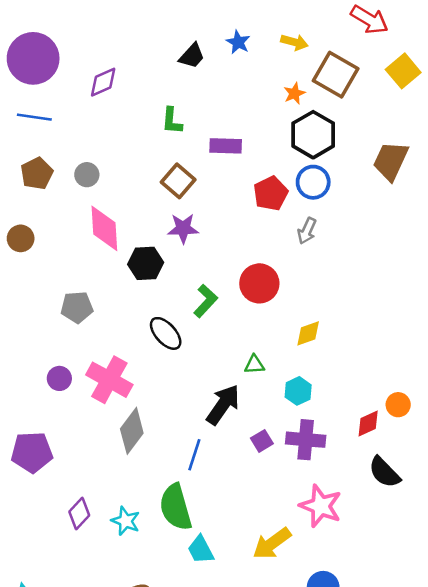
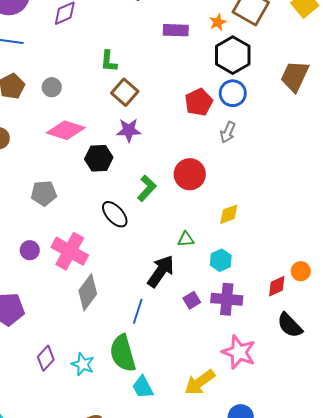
green L-shape: (172, 121) -> (109, 61), moved
purple rectangle: (226, 146) -> (176, 30), moved
pink diamond: (104, 228) -> (66, 130), turned -69

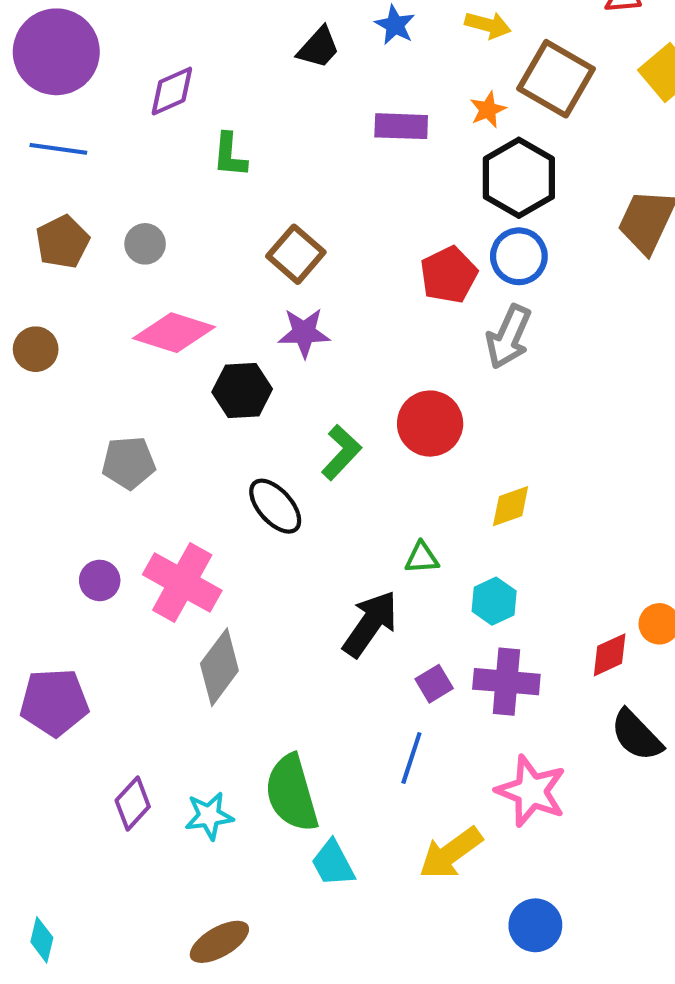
green L-shape: (109, 61) -> (230, 155), moved
gray arrow: (228, 132) -> (509, 337), size x1.4
blue line: (138, 311) -> (411, 758), moved
cyan star: (83, 364) -> (209, 816), turned -30

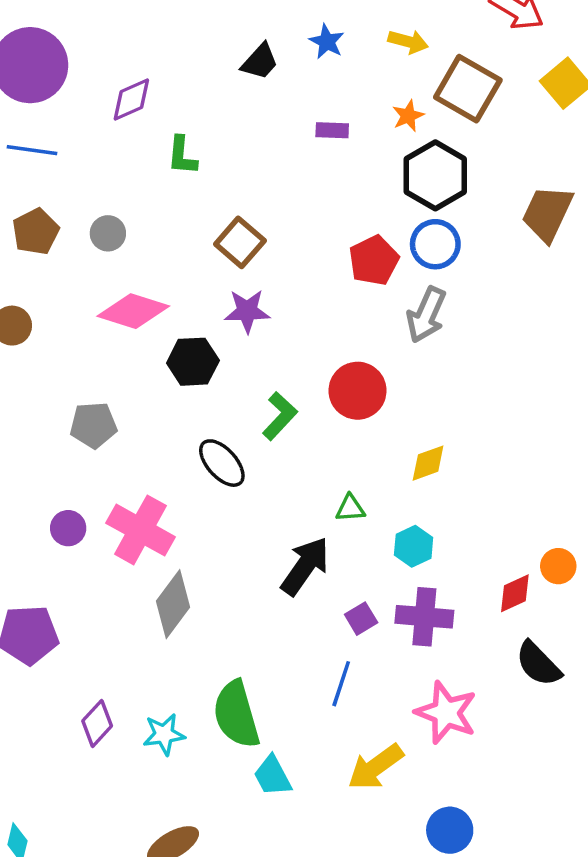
purple rectangle: (401, 126) -> (332, 130), size x0.7

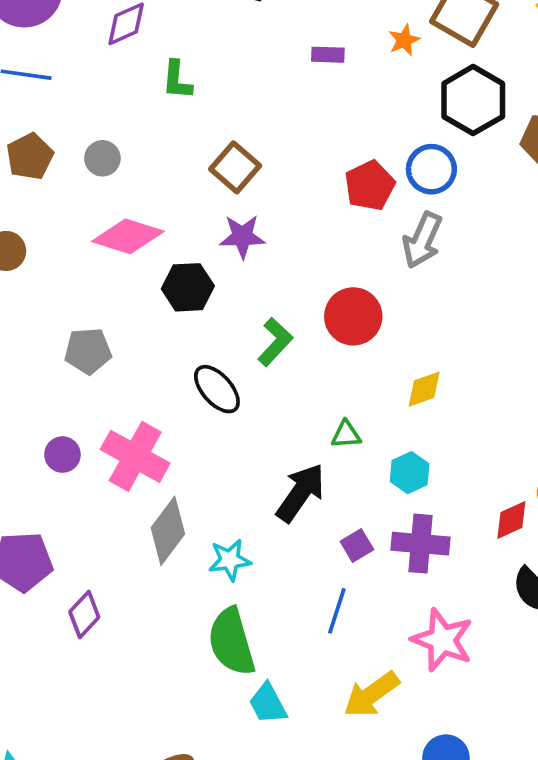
black hexagon: (435, 175) -> (473, 100), moved
purple diamond: (97, 723) -> (84, 614), moved
cyan star: (164, 734) -> (230, 560), moved

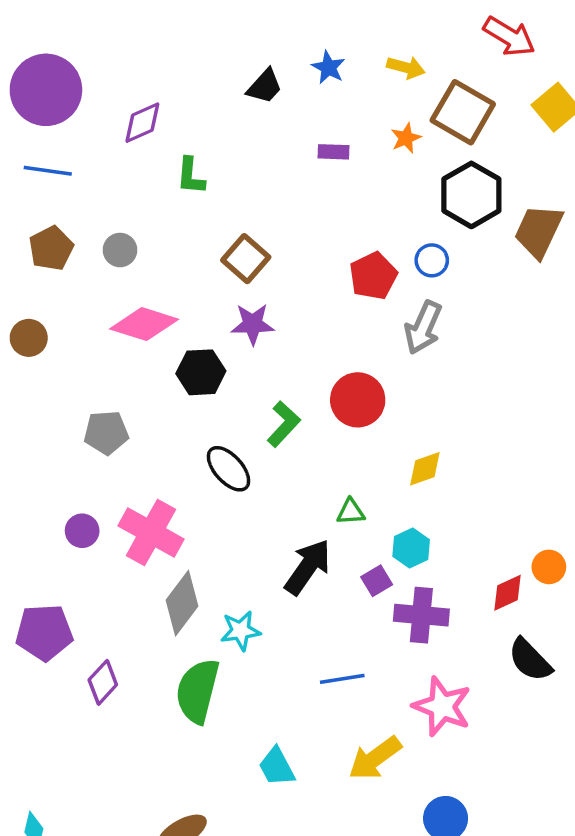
blue circle: (431, 169) -> (432, 260), size x0.7
purple square: (357, 545) -> (377, 581), moved
blue line: (337, 611) -> (342, 679), turned 63
green semicircle: (231, 642) -> (198, 691), moved, turned 30

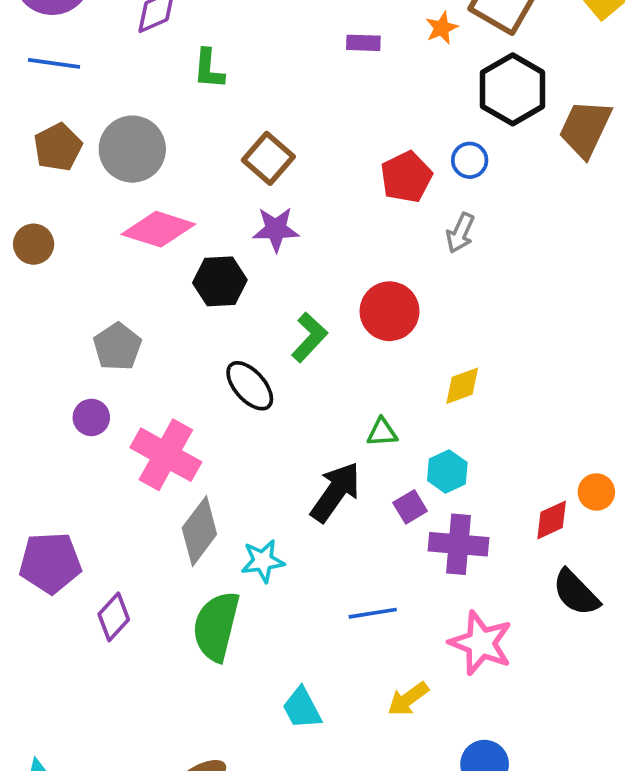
gray circle: (120, 250) -> (132, 149), size x1.8
gray arrow: (423, 328) -> (460, 233), size x0.7
gray pentagon: (106, 433) -> (117, 347), turned -30
purple circle: (82, 531) -> (91, 417), moved
yellow arrow: (375, 758) -> (408, 699), size x0.7

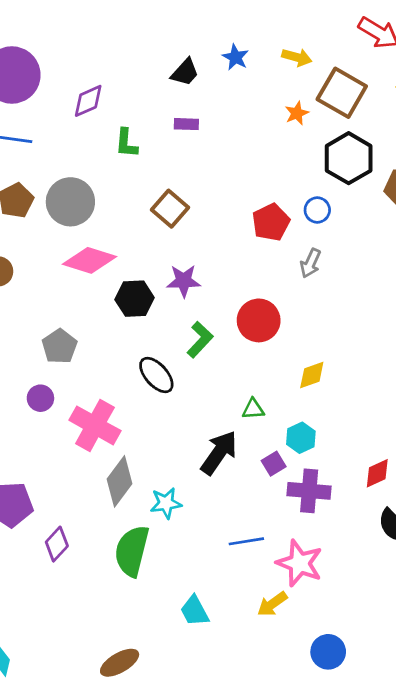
purple rectangle: (363, 43) -> (186, 124), moved
purple star: (276, 229) -> (184, 281), moved
pink star: (481, 643) -> (300, 563), moved

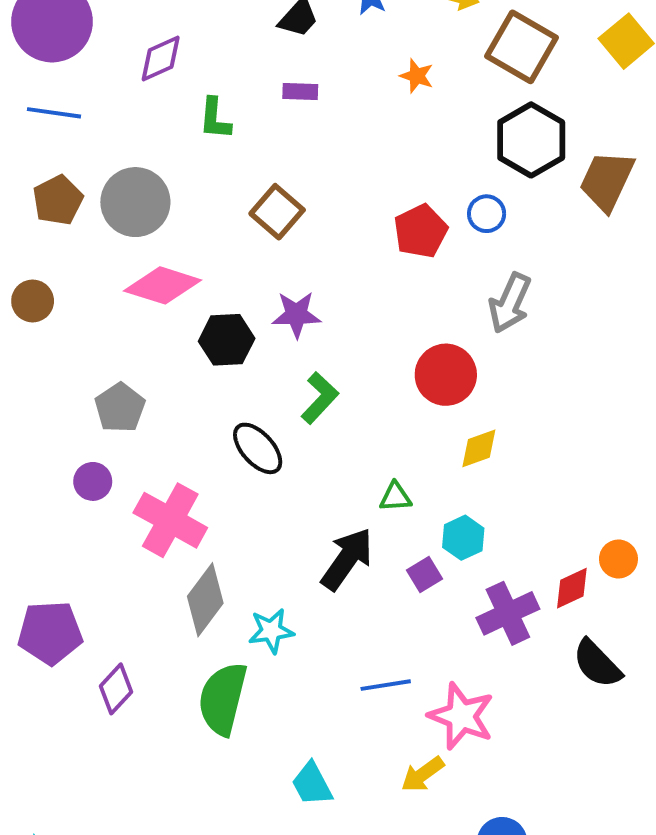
orange star: (297, 113) -> (417, 76), moved, turned -30
gray arrow: (310, 263) -> (510, 303), moved, size x1.4
red circle: (259, 320) -> (446, 375), moved
purple cross: (309, 491) -> (508, 613), moved, turned -30

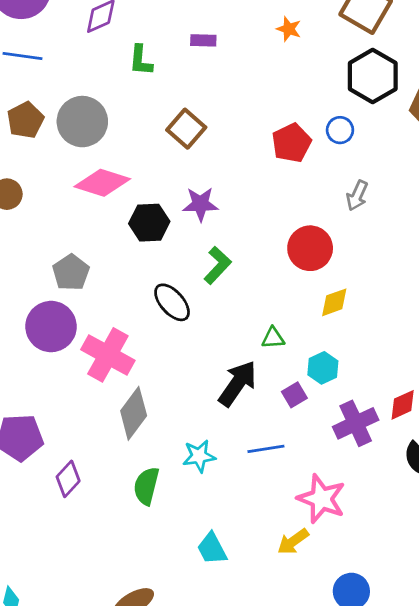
gray arrow: (510, 303) -> (357, 196), size x0.7
purple circle: (93, 481) -> (51, 327), size x1.8
cyan star: (271, 631) -> (199, 456), moved
blue line: (386, 685) -> (266, 449), moved
green semicircle: (223, 699) -> (146, 486), size x0.7

